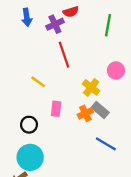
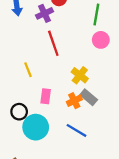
pink circle: (116, 70) -> (101, 40), moved
yellow line: (38, 82) -> (28, 70), turned 32
blue line: (106, 144) -> (77, 130), moved
cyan circle: (30, 157) -> (36, 127), moved

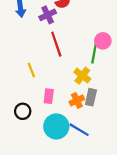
green line: (96, 15) -> (94, 53), moved
gray rectangle: (89, 97) -> (91, 97), turned 63
cyan circle: (36, 127) -> (56, 126), moved

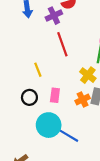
black circle: (23, 111) -> (29, 97), moved
cyan circle: (56, 126) -> (49, 125), moved
blue line: (79, 130) -> (69, 136), moved

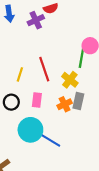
red line: (62, 44) -> (44, 69), moved
yellow line: (38, 70) -> (20, 74), turned 40

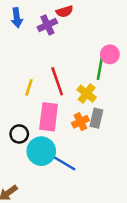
pink rectangle: (37, 100) -> (49, 117), size x1.6
black circle: (11, 102) -> (19, 134), moved

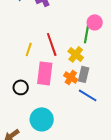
orange cross: (80, 122) -> (71, 77), turned -32
cyan circle: (41, 151) -> (42, 119), moved
blue line: (65, 163) -> (88, 95), moved

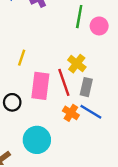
green line: (87, 33) -> (79, 17), moved
red line: (52, 44) -> (64, 82), moved
orange cross: (71, 77) -> (71, 113), moved

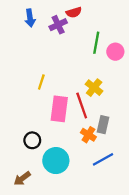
gray rectangle: (86, 87) -> (103, 125), moved
black circle: (12, 102) -> (32, 140), moved
blue line: (91, 112) -> (103, 159), moved, turned -60

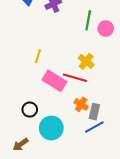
red line: (82, 106) -> (75, 78), turned -55
pink rectangle: (59, 109) -> (54, 81), turned -65
gray rectangle: (103, 125) -> (94, 112), moved

